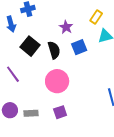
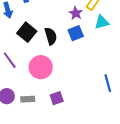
purple star: (66, 27) -> (76, 13), moved
pink circle: (57, 81) -> (41, 67), moved

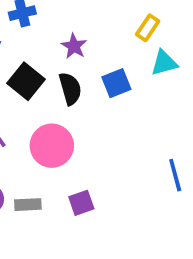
purple star: (76, 13) -> (74, 46), moved

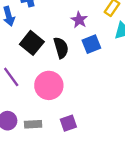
purple star: (74, 46) -> (79, 20), moved

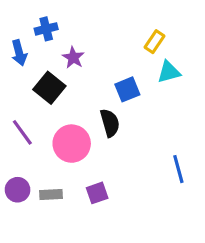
purple star: (79, 20) -> (73, 58), moved
black semicircle: (61, 48) -> (110, 123), moved

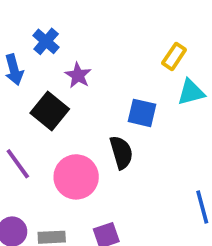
blue cross: (46, 29) -> (46, 41), turned -35
blue square: (127, 89) -> (142, 113), turned 35

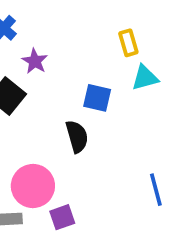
yellow rectangle: (174, 56) -> (128, 43), turned -50
pink circle: (76, 177) -> (33, 186), moved

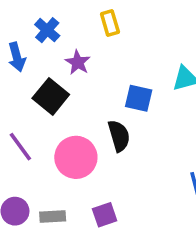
yellow rectangle: (128, 43) -> (110, 23), moved
pink circle: (33, 186) -> (76, 157), moved

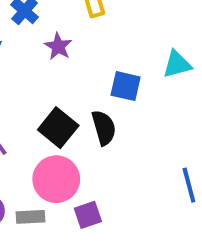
black square: (51, 96) -> (58, 128), moved
pink circle: (76, 157) -> (56, 179), moved

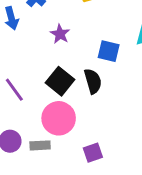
purple star: (58, 46) -> (60, 34), moved
purple square: (88, 215) -> (93, 153), moved

